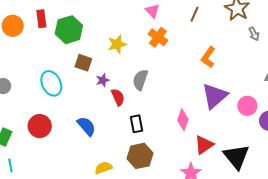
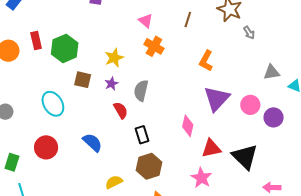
purple star: (103, 80) -> (111, 84), moved
red triangle: (204, 145) -> (211, 148), turned 30

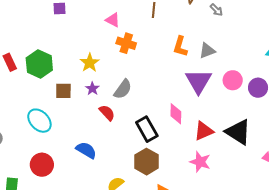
gray triangle: (272, 72) -> (207, 51), moved
gray semicircle: (141, 91) -> (123, 89), turned -145
black rectangle: (142, 135) -> (147, 129), moved, size x1.4

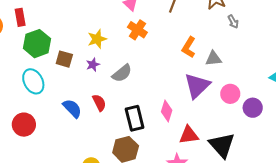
green hexagon: (39, 64) -> (37, 44), moved
red semicircle: (107, 113) -> (99, 103), moved
blue semicircle: (86, 150) -> (72, 108), moved

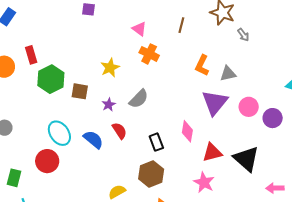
purple star: (93, 65) -> (109, 105), moved
cyan ellipse: (33, 81) -> (59, 133), moved
black rectangle: (135, 118) -> (156, 142), size x0.7

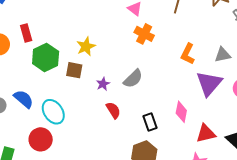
orange L-shape: (202, 65) -> (188, 54), moved
yellow star: (110, 68) -> (86, 46), moved
blue semicircle: (93, 139) -> (24, 99), moved

